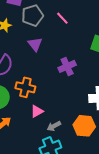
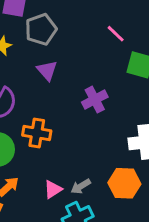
pink line: (62, 18) -> (116, 34), moved
pink triangle: (37, 111) -> (53, 189), moved

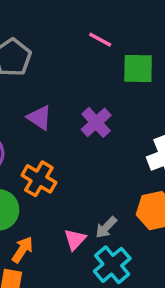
purple triangle: (47, 70) -> (39, 118), moved
orange cross: (37, 133) -> (39, 179), turned 36

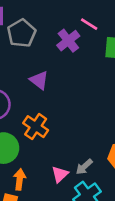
purple cross: (96, 122) -> (68, 41), moved
orange arrow: (22, 250) -> (20, 179), turned -30

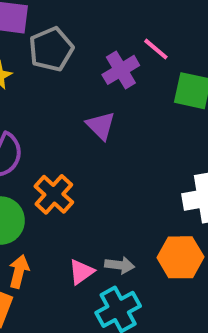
purple triangle: (39, 80) -> (101, 126), moved
gray arrow: (84, 167) -> (120, 265), turned -138

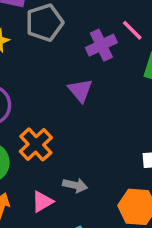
gray arrow: (120, 265) -> (75, 185), moved
pink triangle: (81, 272) -> (42, 202), moved

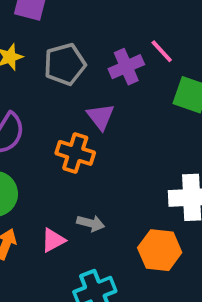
gray pentagon: (44, 23) -> (65, 64), moved
orange cross: (36, 144) -> (75, 153), moved, turned -32

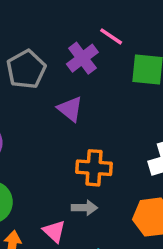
orange cross: (75, 153) -> (94, 168), moved
pink triangle: (53, 240) -> (54, 231), turned -35

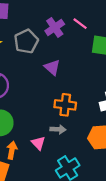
purple cross: (82, 58) -> (55, 27), moved

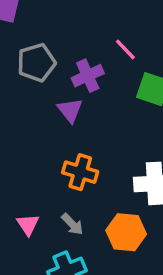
purple cross: (55, 27) -> (88, 76), moved
gray arrow: (58, 129) -> (72, 224), moved, turned 32

